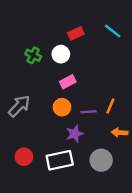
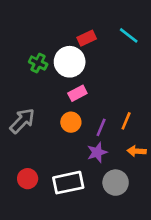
white circle: (61, 54) -> (70, 62), size x1.5
purple line: (88, 112) -> (101, 127), turned -63
purple star: (75, 134) -> (97, 152), moved

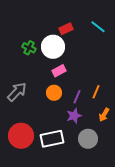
orange arrow: (137, 151) -> (104, 115), turned -64
red circle: (28, 179) -> (21, 136), size x1.6

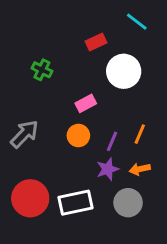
cyan line: (98, 27) -> (137, 22), moved
white circle: (53, 47) -> (124, 71), moved
orange arrow: (104, 115) -> (140, 169), moved, turned 48

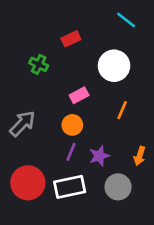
red rectangle: (96, 42) -> (71, 39), moved
orange line: (140, 134) -> (122, 110), moved
purple line: (112, 141) -> (71, 152), moved
orange arrow: (140, 169) -> (140, 156), moved, turned -60

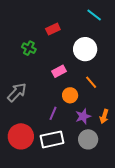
orange line: (122, 110) -> (91, 82), turned -64
orange circle: (72, 125) -> (70, 95), moved
purple star: (99, 156) -> (83, 116), moved

